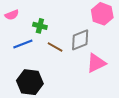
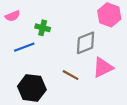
brown line: (55, 47) -> (71, 75), moved

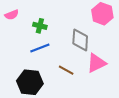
gray diamond: (86, 43) -> (80, 40), turned -65
blue line: (24, 47) -> (40, 48), moved

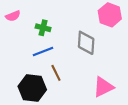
pink triangle: (96, 63) -> (103, 87), moved
brown line: (66, 70) -> (56, 73), moved, turned 35

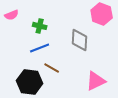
brown line: (56, 73) -> (52, 68), turned -35

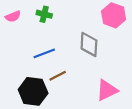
green cross: (40, 26) -> (44, 14), moved
brown line: (52, 68) -> (58, 76), turned -56

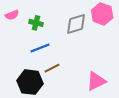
green cross: (44, 14) -> (36, 23), moved
gray diamond: (89, 44) -> (76, 24), moved, turned 70

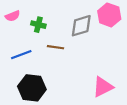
blue line: (40, 48) -> (21, 55), moved
brown line: (52, 68) -> (55, 47), moved, turned 35

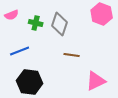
gray diamond: (81, 26) -> (60, 24), moved, turned -55
brown line: (55, 47) -> (72, 55), moved

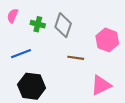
pink hexagon: (102, 14) -> (107, 40), moved
pink semicircle: (12, 15) -> (13, 16), turned 136

